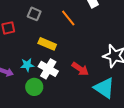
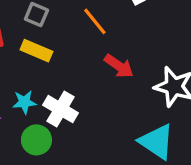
yellow rectangle: (47, 44) -> (36, 51), moved
red arrow: (80, 69) -> (119, 66), moved

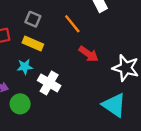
cyan star: (24, 102) -> (25, 67), moved
green circle: (36, 140) -> (20, 104), moved

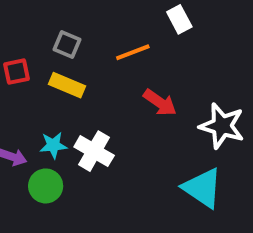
orange line: (72, 24) -> (133, 52), turned -72
cyan star: (25, 67) -> (53, 145), moved

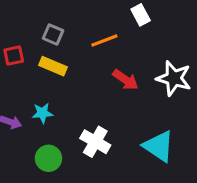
white star: (222, 126) -> (174, 78), moved
white cross: (94, 151) -> (95, 142), moved
green circle: (46, 186) -> (48, 158), moved

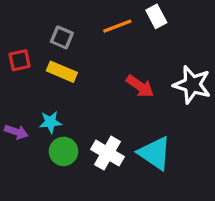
orange line: (104, 40) -> (117, 26), moved
cyan triangle: (159, 146) -> (155, 153), moved
green circle: (48, 158) -> (64, 151), moved

